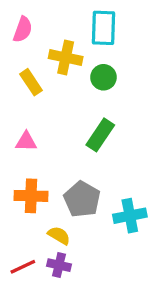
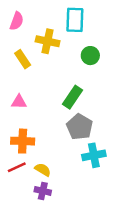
green circle: (103, 77) -> (90, 56), moved
gray pentagon: (82, 199) -> (80, 127), moved
red line: (23, 267) -> (17, 167), moved

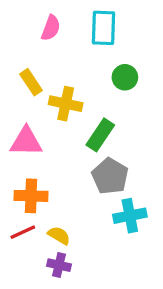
pink semicircle: (17, 21) -> (51, 28), moved
yellow cross: (48, 41) -> (66, 104), moved
pink triangle: (19, 102) -> (26, 142), size x1.5

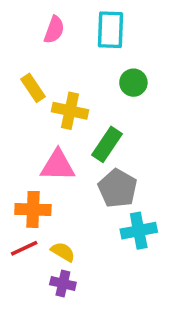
pink triangle: (26, 142) -> (58, 165), moved

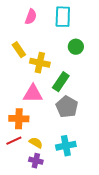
cyan cross: (139, 231) -> (66, 146), moved

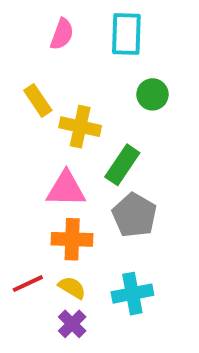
orange cross: (19, 119) -> (72, 239), moved
purple cross: (36, 161) -> (72, 324), turned 32

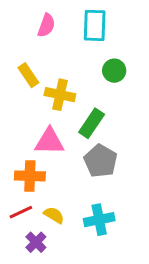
orange cross: (72, 239) -> (30, 176), moved
purple cross: (72, 324) -> (36, 242), moved

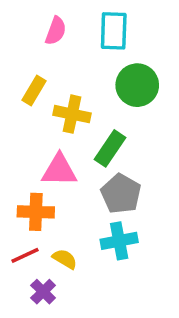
green circle: (114, 71) -> (137, 85), size x1.5
yellow rectangle: (28, 75) -> (34, 91), turned 65
cyan cross: (99, 220) -> (119, 241), moved

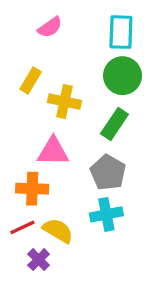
pink semicircle: (56, 31) -> (50, 27), turned 35
cyan rectangle: (114, 31) -> (121, 32), moved
green rectangle: (110, 148) -> (114, 124), moved
yellow semicircle: (65, 259) -> (58, 231), size x1.4

